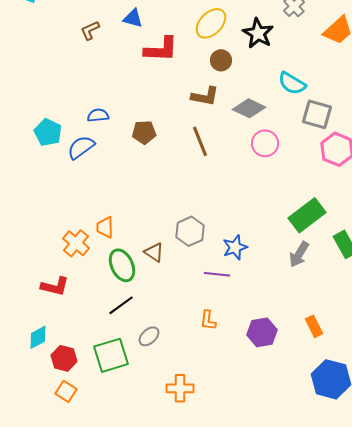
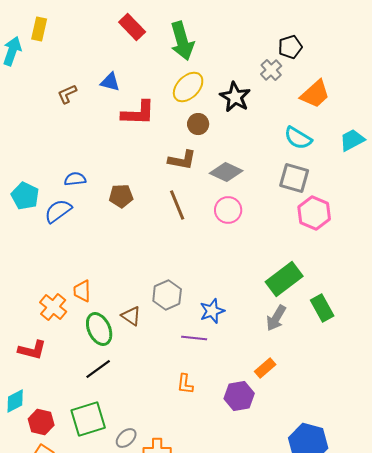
cyan semicircle: (292, 83) -> (298, 138), moved
pink circle: (265, 143) -> (228, 210), moved
orange rectangle: (314, 326) -> (265, 368), moved, turned 75
gray ellipse: (149, 336) -> (126, 438), moved

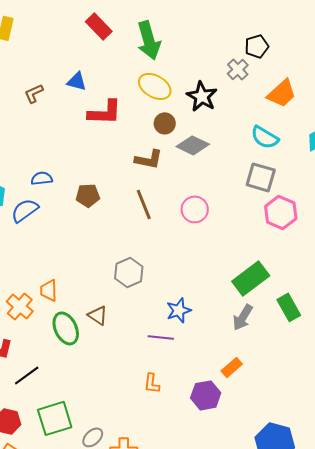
yellow ellipse: (188, 87) -> (155, 86), turned 76
gray diamond: (226, 172) -> (193, 145), moved
gray hexagon: (167, 295) -> (129, 272), moved
black line: (98, 369) -> (27, 375), moved

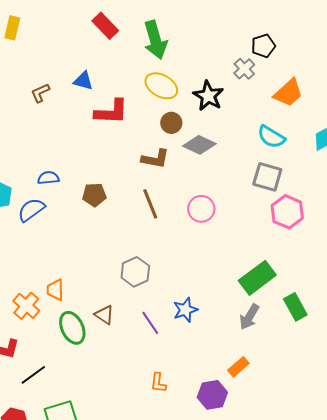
purple line: (161, 337) -> (150, 323), moved, turned 50

